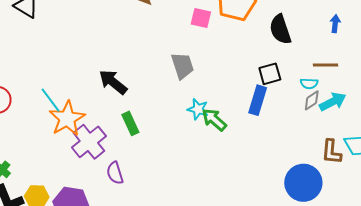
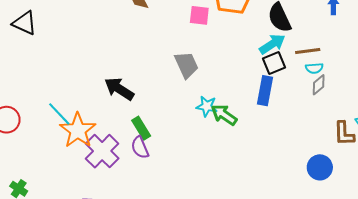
brown line: (326, 65) -> (308, 51), moved
cyan arrow: (333, 102) -> (272, 44), moved
purple semicircle: (115, 173) -> (140, 147), moved
blue circle: (303, 183) -> (320, 167), size x0.7

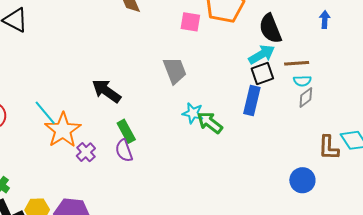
purple cross: (102, 151) -> (86, 152), size x0.6

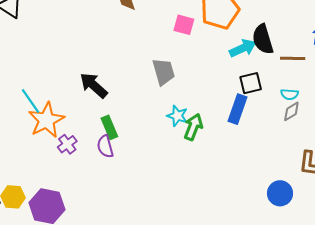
cyan arrow: (262, 54) -> (243, 48), moved
brown line: (297, 63) -> (293, 58), moved
green arrow: (210, 123) -> (193, 127), turned 68

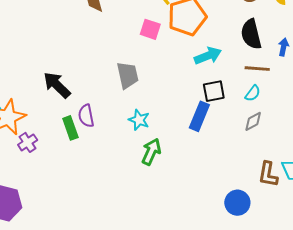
black semicircle: (263, 39) -> (251, 34), moved
cyan semicircle: (290, 94) -> (253, 93), moved, turned -60
green arrow: (193, 127) -> (151, 152), moved
purple semicircle: (105, 146) -> (86, 116), moved

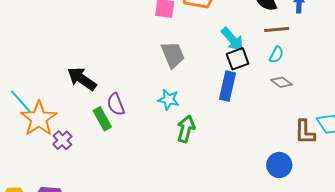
cyan arrow: (208, 56) -> (232, 39), moved, turned 80
gray trapezoid: (128, 75) -> (173, 55), moved
gray diamond: (253, 121) -> (281, 82), turned 75

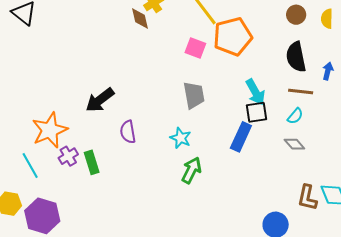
black arrow: (82, 79) -> (100, 100), turned -84
cyan line: (21, 102) -> (30, 165), moved
green rectangle: (102, 119) -> (92, 162), moved

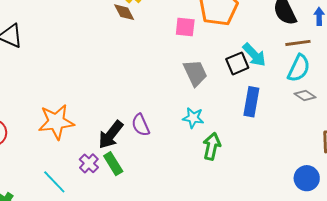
black arrow: (100, 100) -> (111, 135), moved
black square: (256, 112) -> (237, 63), moved
cyan semicircle: (295, 116) -> (299, 68), size x1.6
orange star: (50, 130) -> (56, 122), moved, turned 30

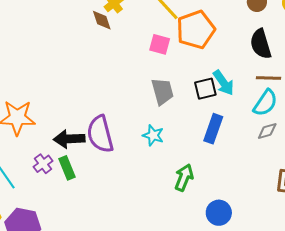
gray diamond: (305, 95) -> (267, 131), turned -60
purple semicircle: (141, 125) -> (100, 134), size x1.6
black arrow: (111, 135) -> (69, 139), turned 40
green arrow: (212, 146) -> (184, 178), moved
blue circle: (307, 178) -> (219, 213), moved

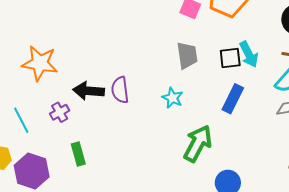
purple semicircle: (100, 134) -> (120, 90), size x0.7
green rectangle: (67, 168) -> (78, 154), moved
green arrow: (184, 178) -> (198, 143), size x1.4

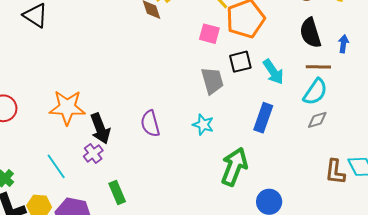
black square: (230, 58) -> (240, 62), moved
black arrow: (89, 91) -> (100, 128), moved, turned -108

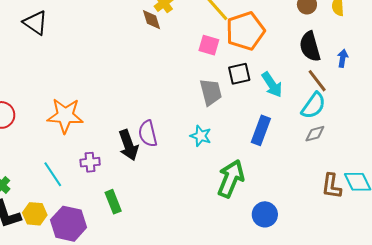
brown line: (318, 67) -> (317, 81), turned 50
black arrow: (100, 128) -> (128, 145), moved
purple cross: (93, 153) -> (90, 162), turned 30

